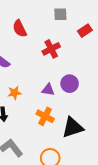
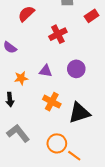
red semicircle: (20, 29) -> (26, 14), turned 72
purple triangle: (48, 90) -> (46, 71), moved

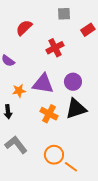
purple triangle: (46, 71) -> (43, 84), size x1.6
black triangle: (79, 113) -> (76, 109), moved

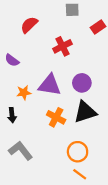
orange circle: (54, 155) -> (78, 152), moved

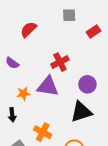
red cross: (63, 46) -> (60, 62), moved
purple circle: (82, 83) -> (87, 84), moved
orange cross: (56, 117) -> (43, 132), moved

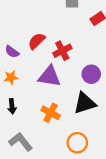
red semicircle: (28, 29) -> (37, 41), moved
orange star: (23, 94) -> (11, 77), moved
orange cross: (43, 132) -> (51, 113), moved

